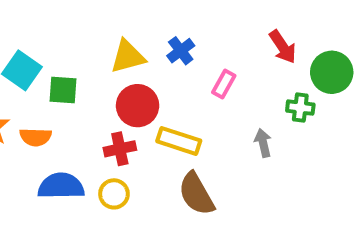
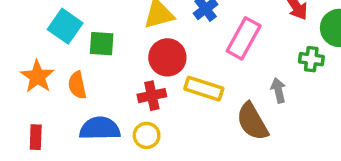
pink rectangle: (224, 84) -> (244, 38), size x1.6
orange semicircle: (36, 137) -> (77, 85), turned 76
brown semicircle: (196, 194) -> (252, 122), moved

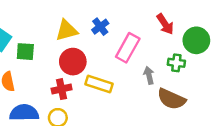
gray arrow: (278, 90) -> (149, 75), moved
brown semicircle: (252, 122) -> (171, 99), moved, turned -36

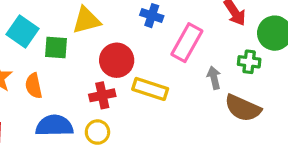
blue cross: (100, 27) -> (152, 16), turned -35
yellow triangle: (67, 30) -> (86, 20), moved

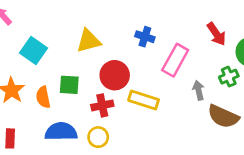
green square: (56, 47) -> (69, 85), moved
green cross: (249, 62) -> (229, 77), turned -30

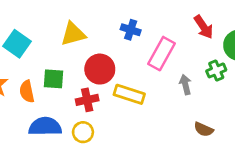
brown semicircle: (223, 116) -> (204, 129), moved, size x0.6

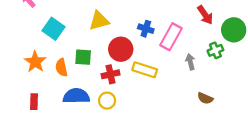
blue cross: (131, 30) -> (146, 29), moved

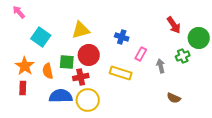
pink rectangle: (171, 37) -> (141, 54), moved, size x0.6
red circle: (121, 49) -> (89, 55), moved
red cross: (110, 74) -> (81, 77), moved
yellow circle: (107, 101) -> (88, 100), size x1.5
red rectangle: (34, 102) -> (23, 88), moved

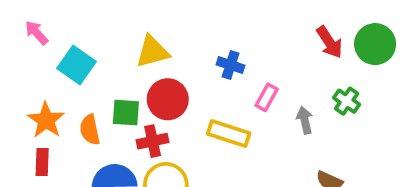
pink arrow: (19, 12) -> (37, 33), moved
green circle: (199, 38) -> (375, 44), moved
green cross: (183, 56) -> (347, 101), turned -32

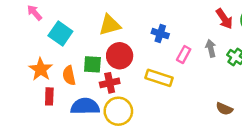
gray arrow: (305, 120) -> (211, 48), moved
red rectangle: (42, 162) -> (49, 96), moved

